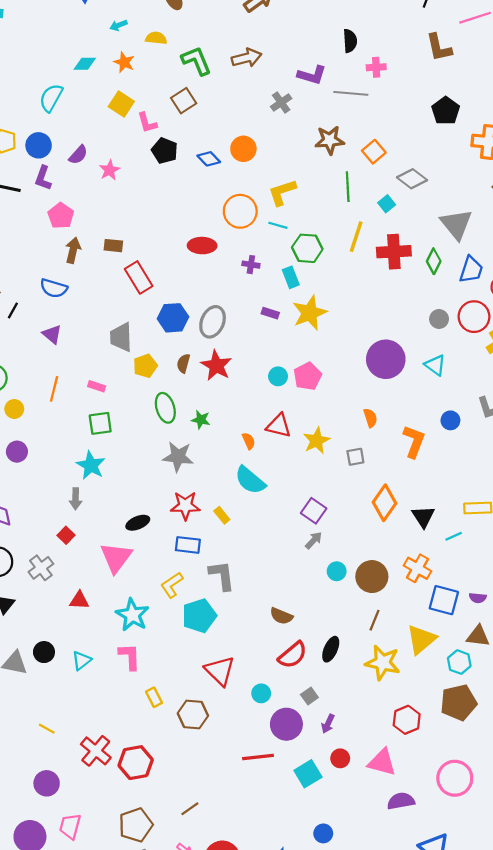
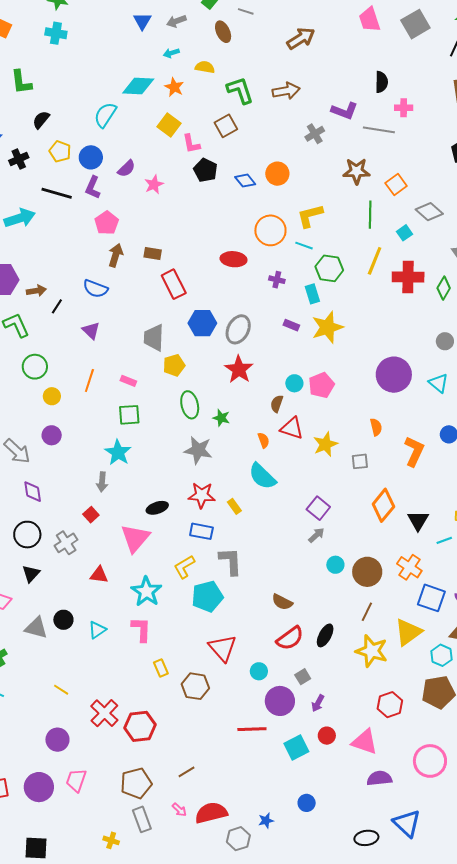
cyan diamond: (85, 64) -> (138, 86), size x1.5
brown semicircle: (183, 363) -> (277, 404), moved

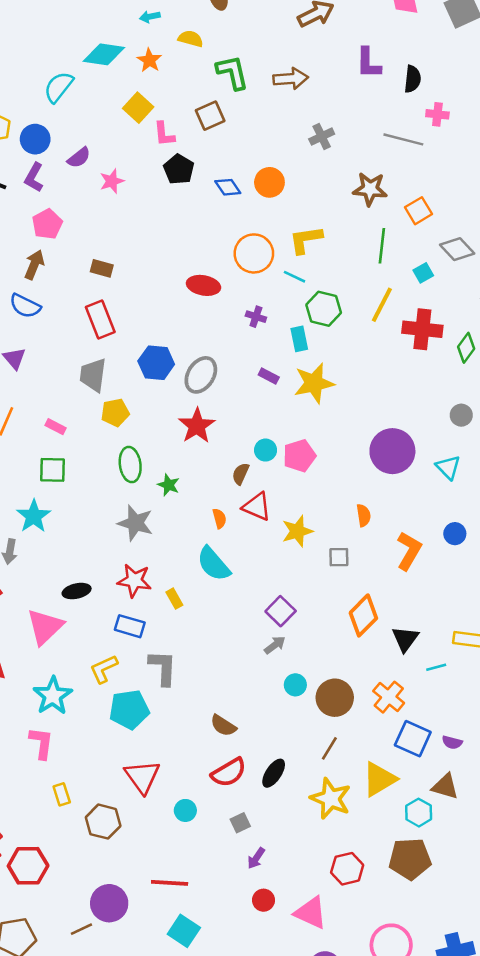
purple L-shape: (345, 111) -> (368, 63), moved, turned 64
brown arrow: (116, 255) -> (34, 265), moved
red rectangle: (174, 284) -> (100, 319), moved
purple circle: (280, 701) -> (109, 903), moved
cyan square: (296, 748) -> (184, 931), moved, turned -35

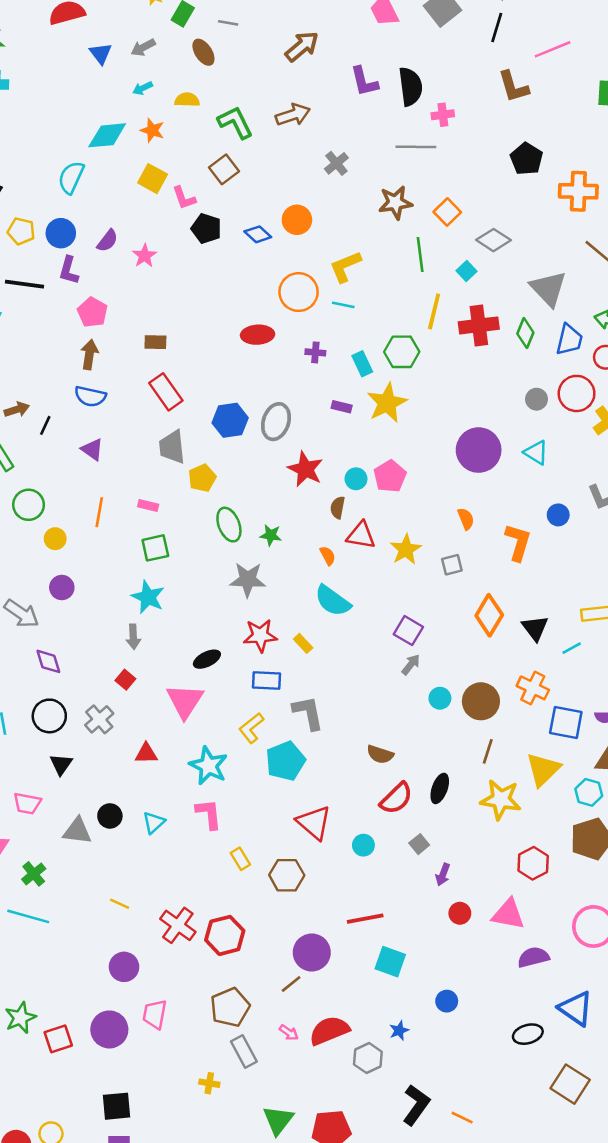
black semicircle: (413, 79) -> (411, 87), size x1.4
green hexagon: (324, 309) -> (402, 352), moved
red star: (197, 426) -> (305, 469), moved

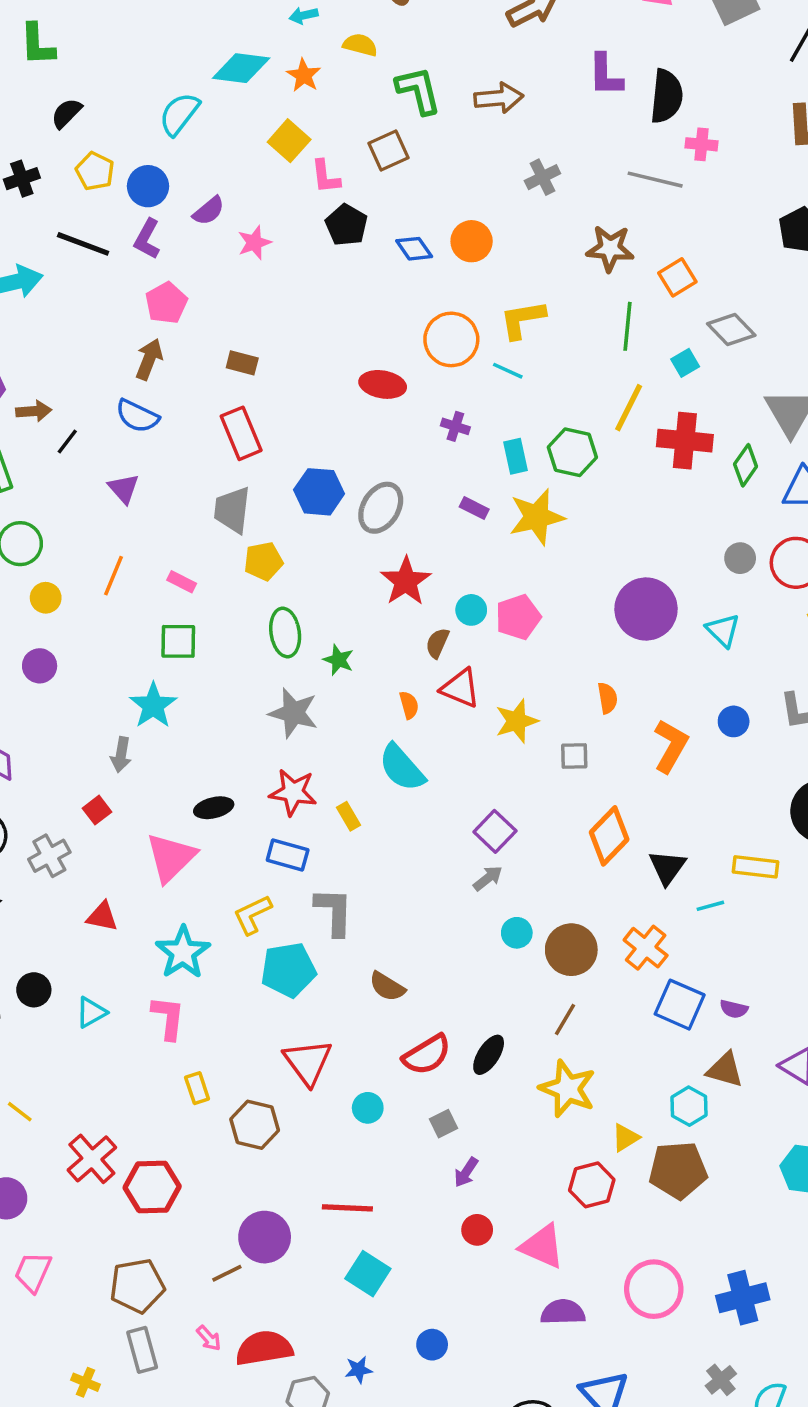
brown semicircle: (380, 754) -> (387, 987), moved
yellow triangle: (543, 769) -> (625, 1138), moved, size x0.6

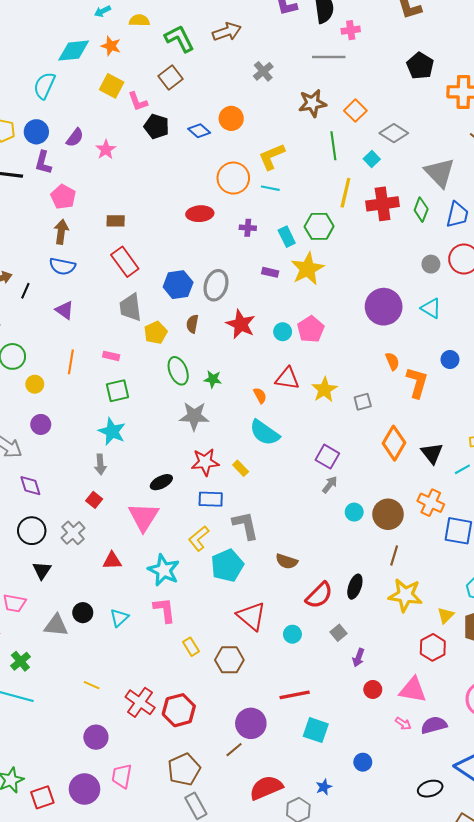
brown semicircle: (437, 643) -> (192, 324), moved
orange semicircle: (607, 698) -> (392, 361), moved
pink arrow: (209, 1338) -> (403, 724), moved

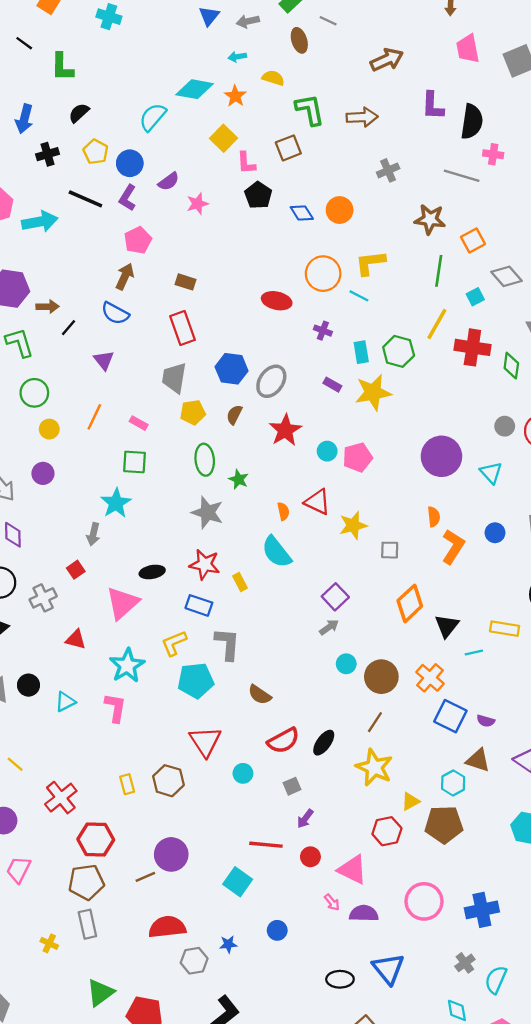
green diamond: (421, 210) -> (511, 366), turned -30
yellow rectangle: (191, 647) -> (127, 784), moved
red line: (295, 695) -> (266, 845), moved
red hexagon: (179, 710) -> (96, 839), moved

